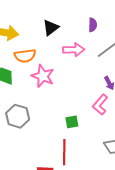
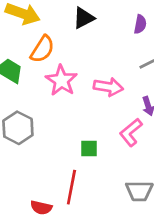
pink arrow: (74, 50) -> (108, 87), moved
orange semicircle: (25, 56) -> (42, 49), turned -60

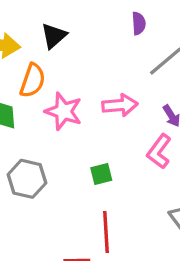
black triangle: (84, 18) -> (54, 36), moved
green square: (89, 149) -> (101, 174), moved

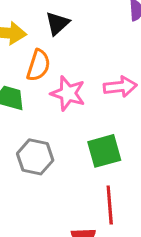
green square: (101, 174) -> (104, 151), size x1.6

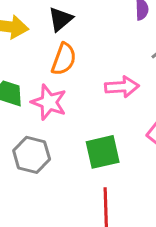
orange semicircle: (38, 65) -> (64, 59), moved
pink star: (68, 93) -> (49, 102), moved

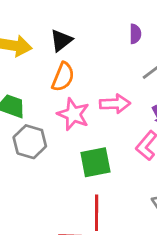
pink star: (49, 102) -> (73, 114), moved
gray hexagon: (32, 155) -> (30, 142), moved

